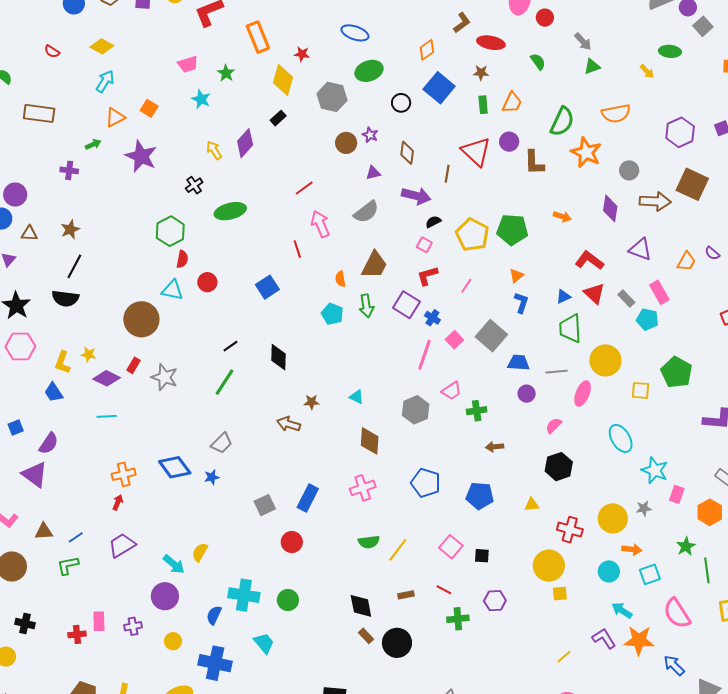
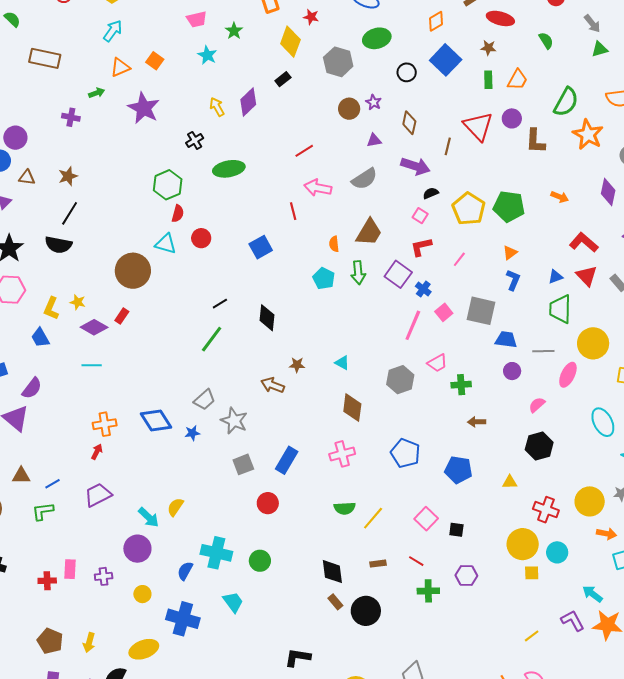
pink arrow: (320, 224) -> (318, 188), turned -60
gray square: (491, 336) -> (481, 311), turned -32
gray star: (165, 377) -> (234, 421), moved
cyan circle: (609, 571) -> (557, 552), moved

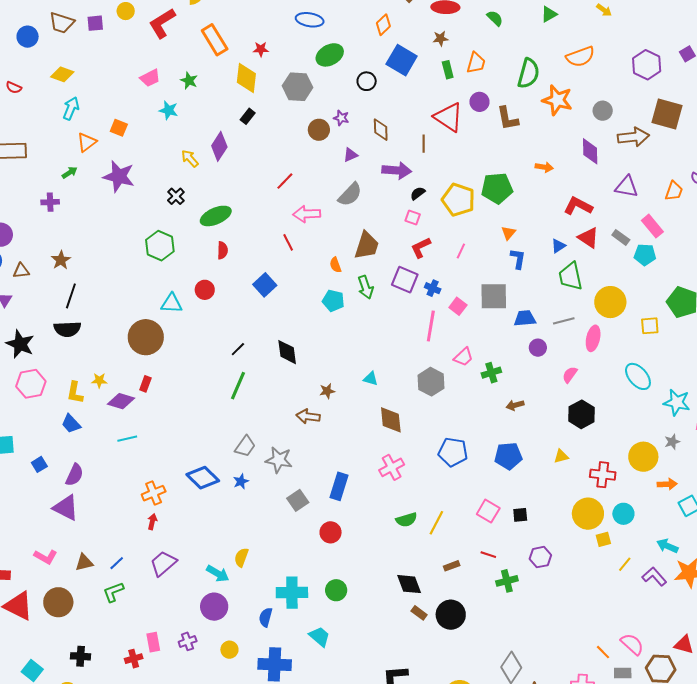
red semicircle: (178, 214) -> (222, 250), moved
yellow line: (532, 636) -> (625, 564), moved

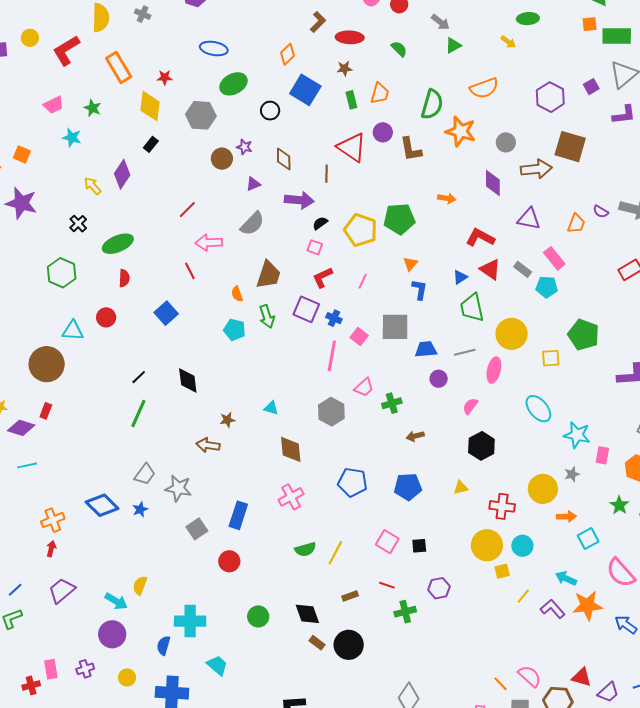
green circle: (336, 590) -> (258, 616), moved

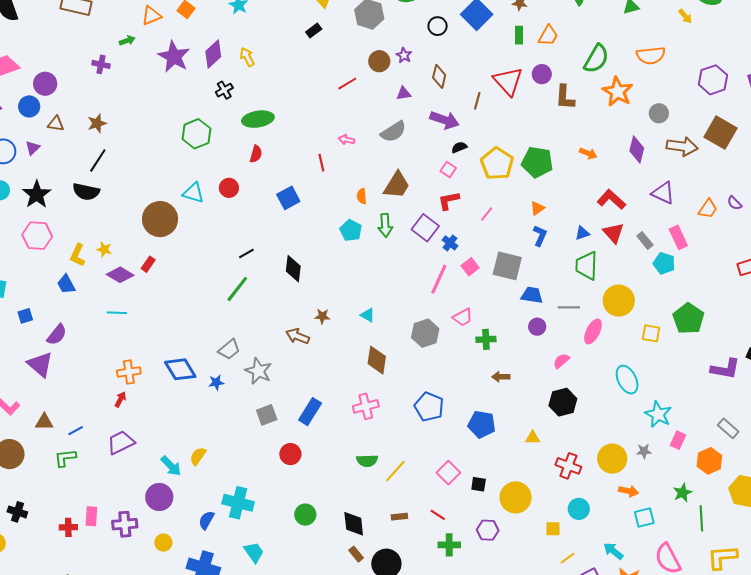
purple diamond: (122, 174) -> (213, 54), moved
red line: (187, 210) -> (347, 84), moved
pink arrow: (209, 243) -> (346, 140), size x0.6
yellow circle: (487, 545) -> (516, 497), moved
purple cross: (85, 669) -> (125, 524), size x1.4

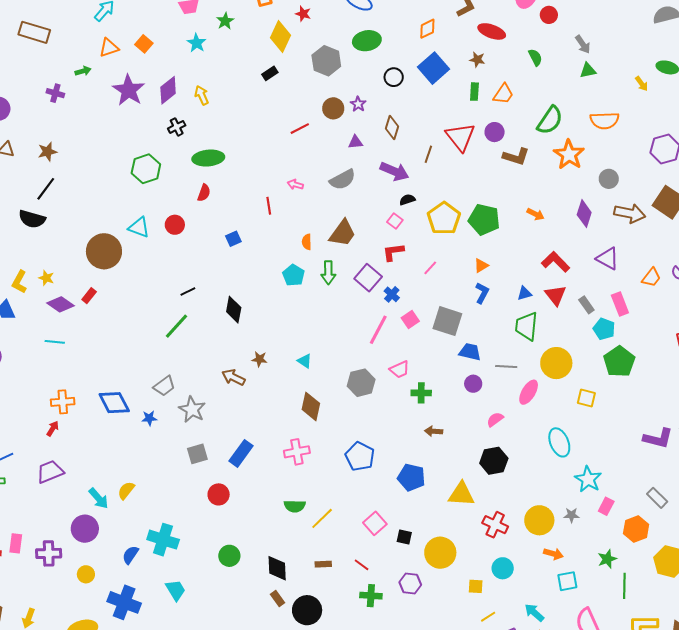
brown L-shape: (565, 97) -> (516, 157), turned -80
blue square: (288, 198) -> (233, 239), size x0.7
green pentagon: (688, 319) -> (619, 362), moved
yellow triangle: (533, 438) -> (461, 494), size x1.8

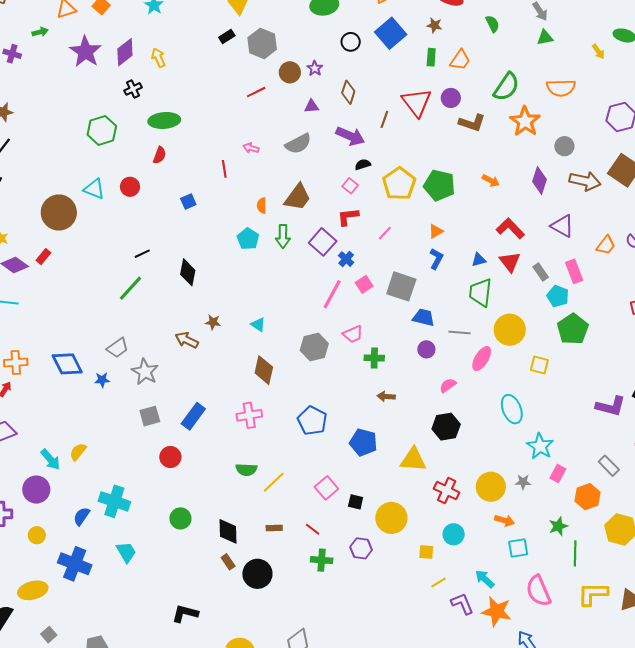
gray hexagon: (326, 61) -> (262, 43), moved

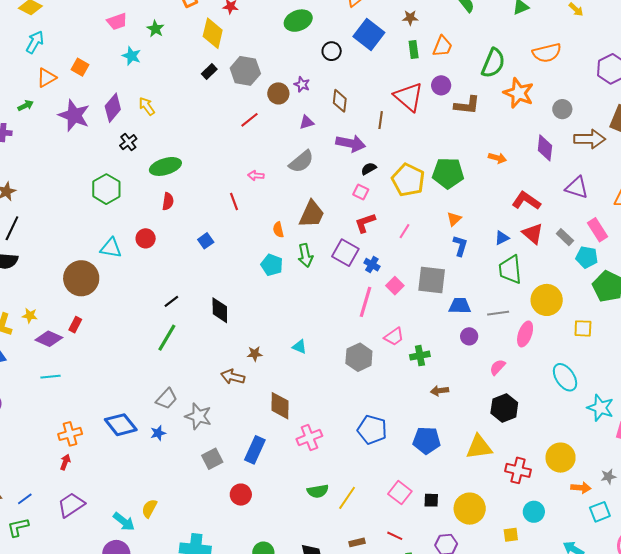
brown diamond: (264, 370) -> (280, 406), moved
gray star: (523, 482) -> (608, 476), moved

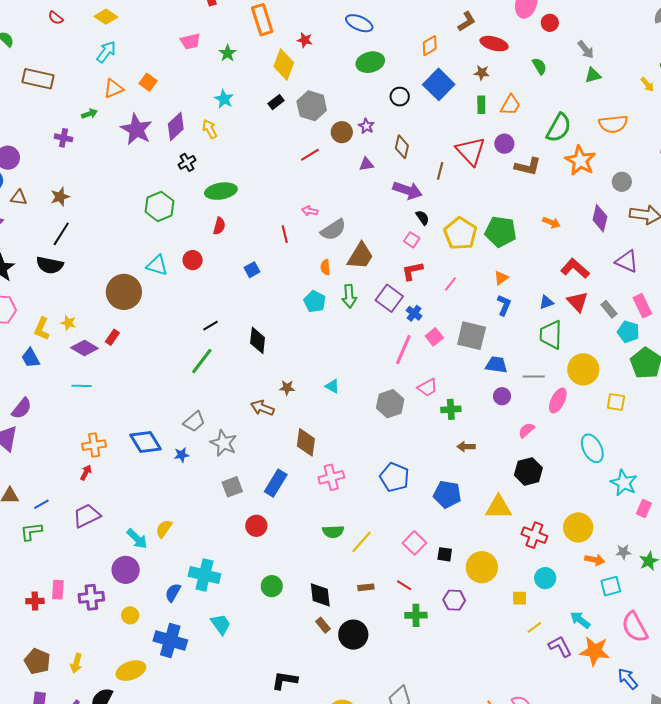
cyan star: (132, 56) -> (224, 99), moved
gray semicircle: (301, 162) -> (333, 230), moved
black semicircle: (369, 169) -> (422, 218), turned 77

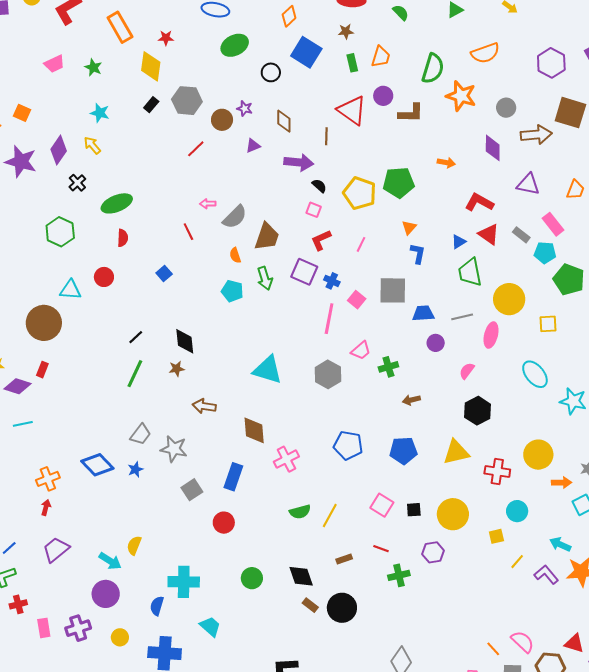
cyan triangle: (332, 386) -> (268, 370), size x2.0
brown star: (287, 388) -> (177, 369), moved
red cross: (35, 601) -> (18, 604), moved

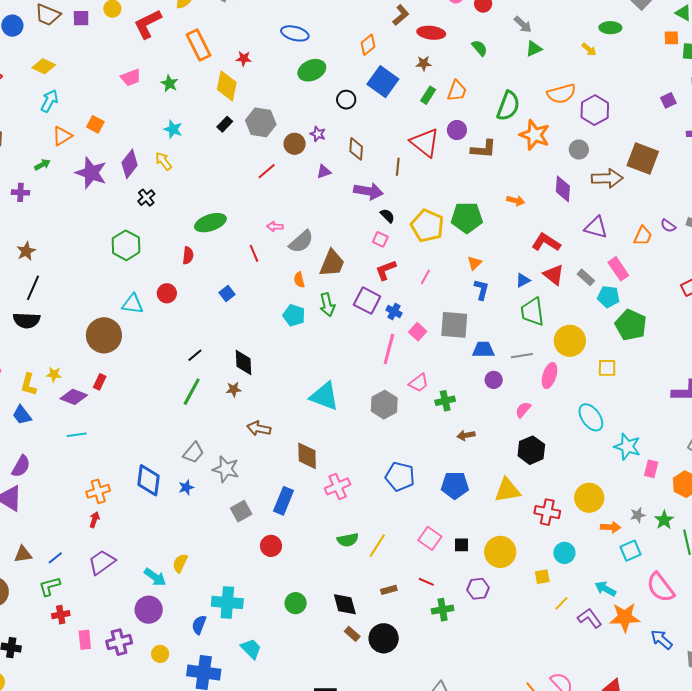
green rectangle: (352, 63) -> (428, 95), turned 42
purple hexagon: (551, 63) -> (595, 110), moved
green ellipse: (117, 203) -> (210, 223), moved
blue diamond: (97, 465) -> (148, 480), turned 48

